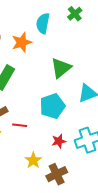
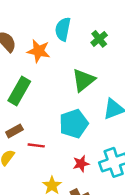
green cross: (75, 14) -> (99, 39), moved
orange star: (22, 42) -> (39, 51), turned 30

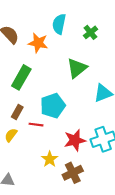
cyan pentagon: (74, 124) -> (53, 106), moved
brown rectangle: (14, 131) -> (17, 112), turned -32
red star: (81, 164) -> (75, 140), size x1.5

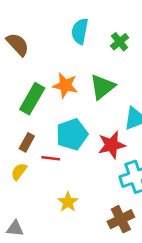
orange star: (38, 43) -> (65, 85), moved
red star: (75, 140) -> (112, 145), moved
brown cross: (73, 173) -> (121, 219), moved

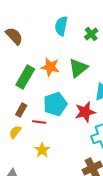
yellow star: (68, 202) -> (42, 150), moved

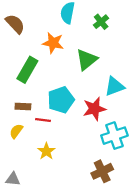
orange star: (50, 67) -> (53, 43), moved
brown rectangle: (21, 110) -> (23, 107), turned 64

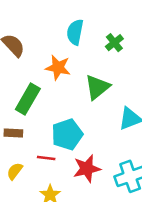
brown rectangle: (23, 107) -> (13, 133), moved
red star: (94, 109) -> (87, 169), moved

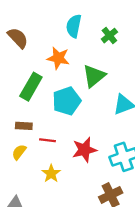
brown rectangle: (13, 133) -> (24, 126), moved
cyan pentagon: (67, 134) -> (67, 101), moved

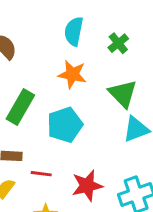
orange star: (58, 58) -> (72, 74), moved
green triangle: (94, 76) -> (123, 94), moved, turned -35

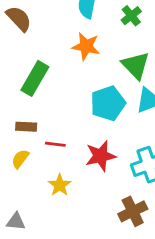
cyan pentagon: (65, 125) -> (108, 103), moved

